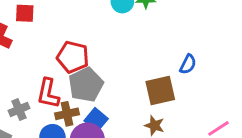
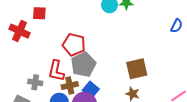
blue semicircle: (188, 64) -> (177, 26), moved
gray cross: (19, 109) -> (35, 82), turned 32

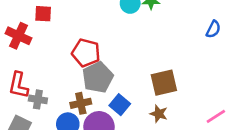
red L-shape: (56, 71) -> (18, 85), moved
blue square: (91, 90) -> (120, 105), moved

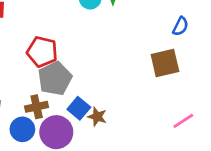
brown square: (164, 83) -> (165, 63), moved
brown star: (159, 114) -> (97, 117), moved

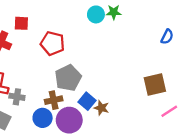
red pentagon: (42, 52) -> (53, 43), moved
brown square: (165, 63) -> (155, 85), moved

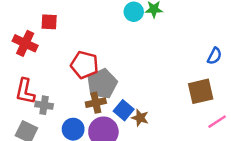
blue semicircle: (167, 37) -> (215, 56), moved
red pentagon: (53, 43) -> (84, 65), moved
brown cross: (54, 100) -> (96, 103), moved

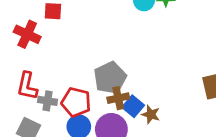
red pentagon: (84, 65) -> (76, 102), moved
brown cross: (96, 103) -> (118, 98), moved

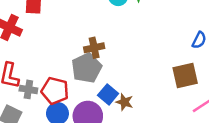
brown cross: (118, 98) -> (94, 48), moved

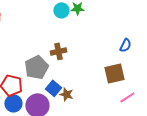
brown cross: (94, 48) -> (58, 51), moved

